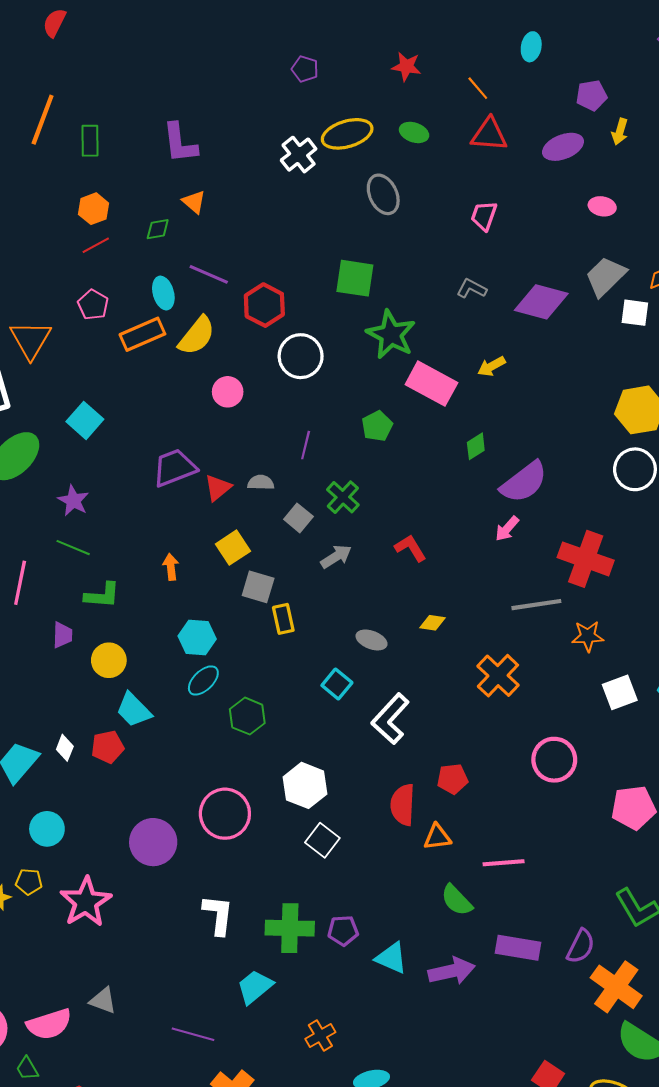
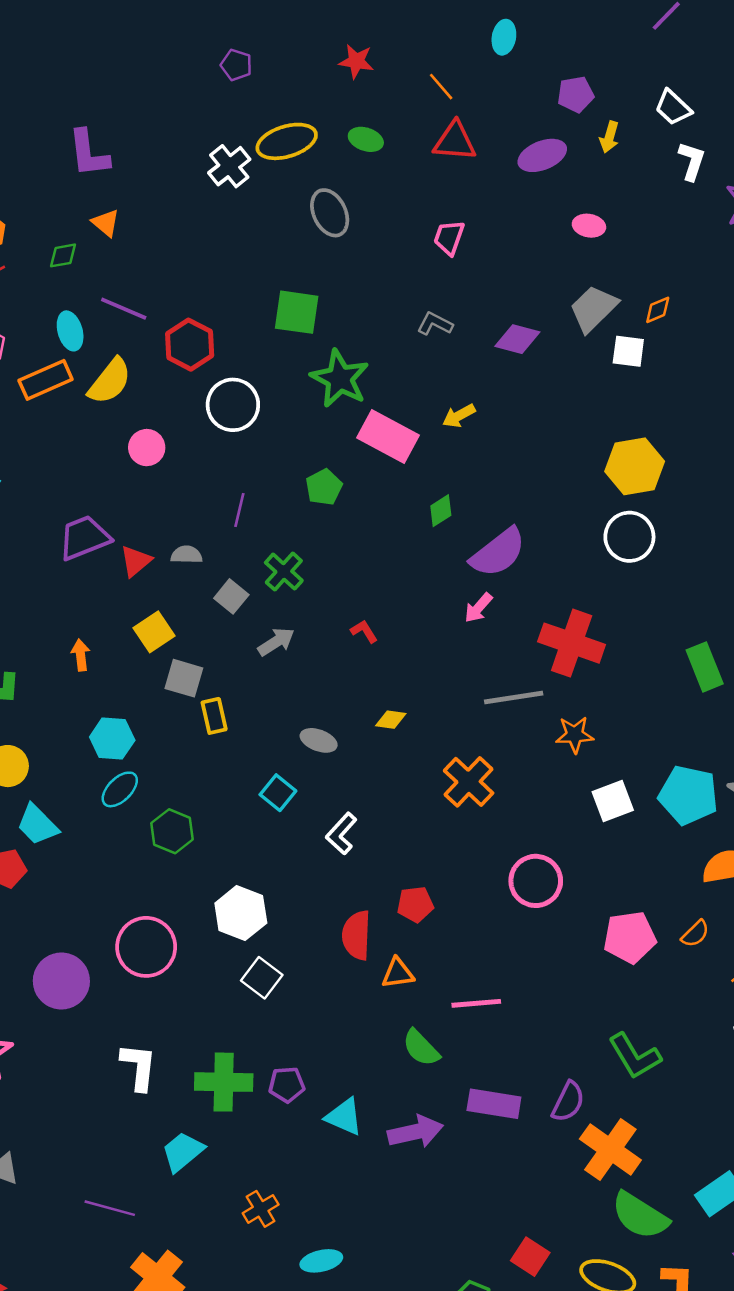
purple diamond: (541, 302) -> (517, 339), size x0.7
red L-shape: (410, 548) -> (364, 631), size x0.7
white L-shape: (390, 719) -> (341, 834), size x0.7

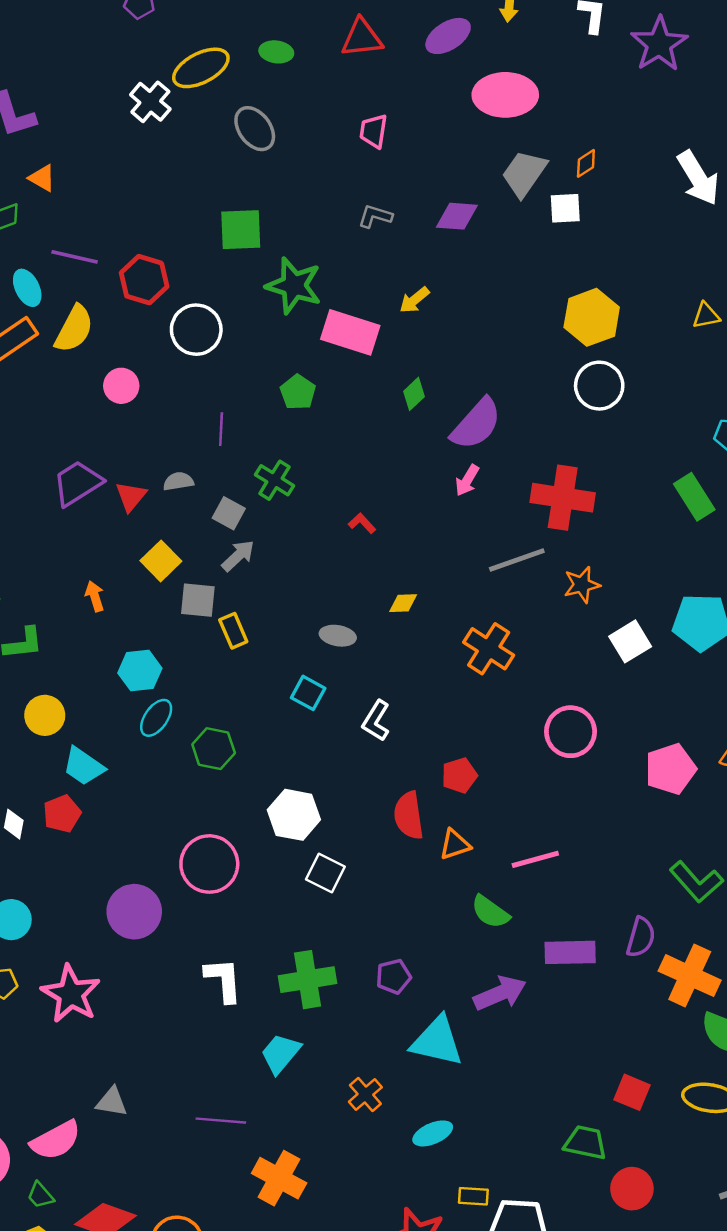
pink ellipse: (589, 226) -> (505, 95), size x2.0
gray arrow: (276, 642) -> (238, 556), moved
purple pentagon: (287, 1085) -> (394, 976), moved
cyan triangle: (344, 1117) -> (437, 1041), moved, size x1.4

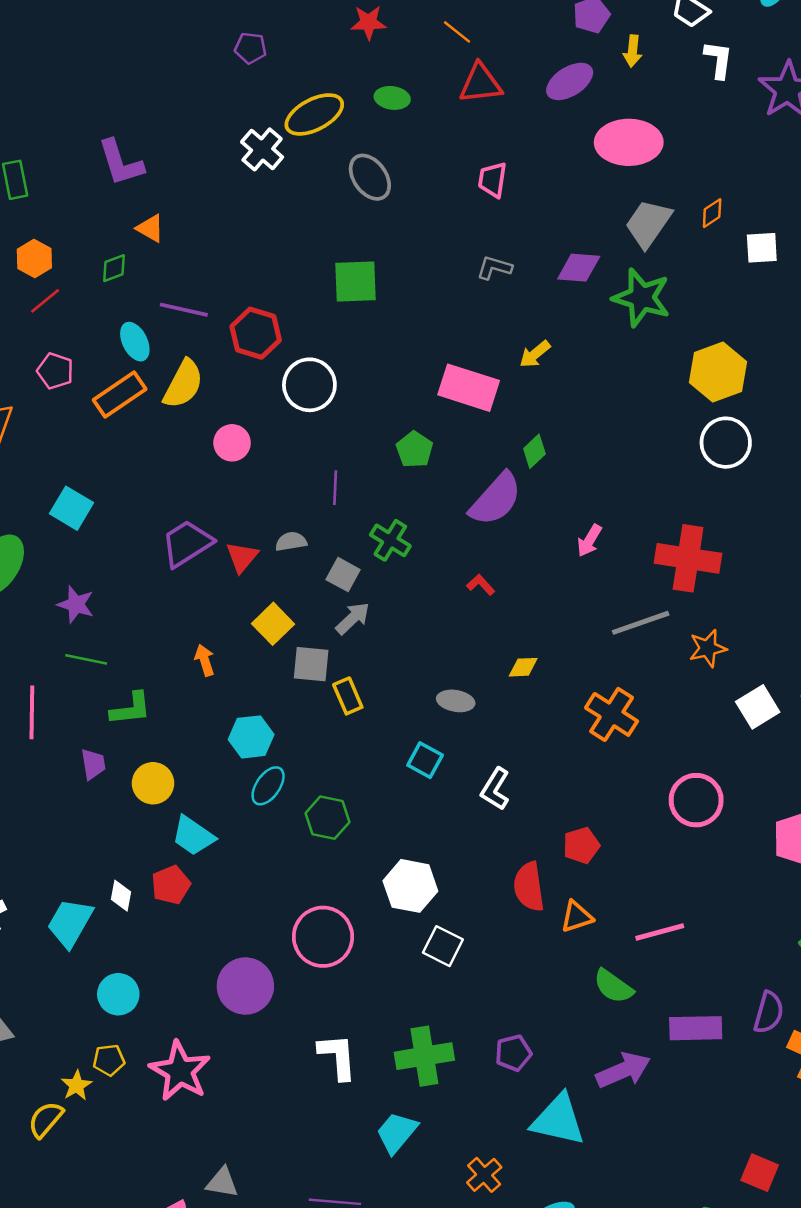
white square: (565, 208) -> (762, 248), moved
green star: (294, 286) -> (642, 298), moved
purple semicircle: (476, 424) -> (496, 499), moved

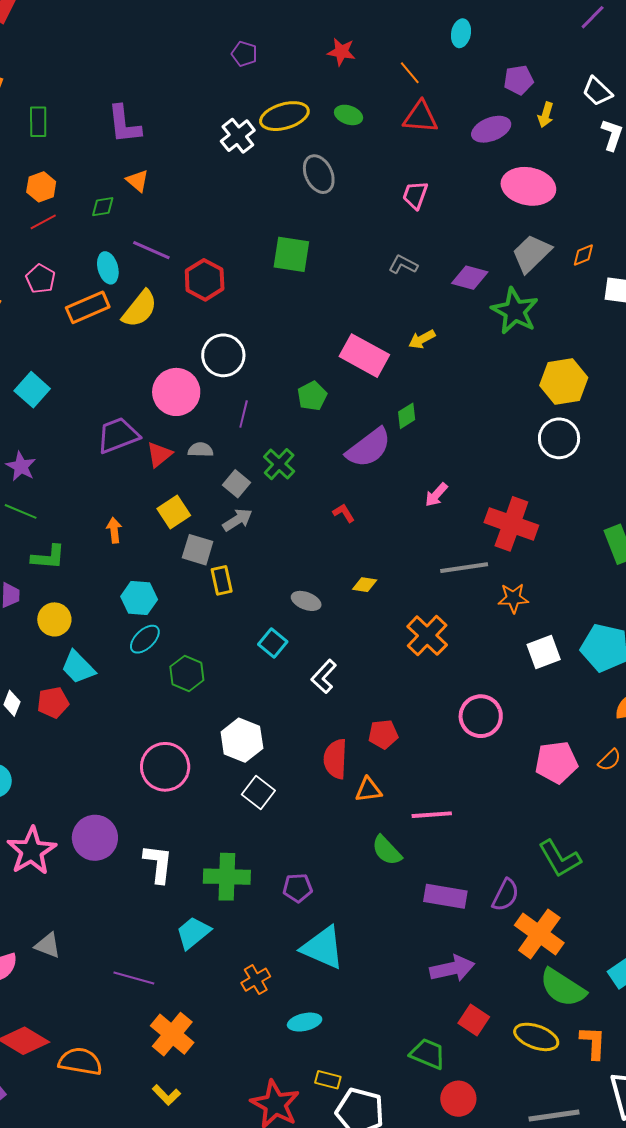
white circle: (309, 385) -> (223, 355), moved
pink circle: (232, 443) -> (176, 392), moved, size x1.6
purple circle: (245, 986) -> (95, 838), moved
purple arrow: (623, 1070) -> (452, 968), moved

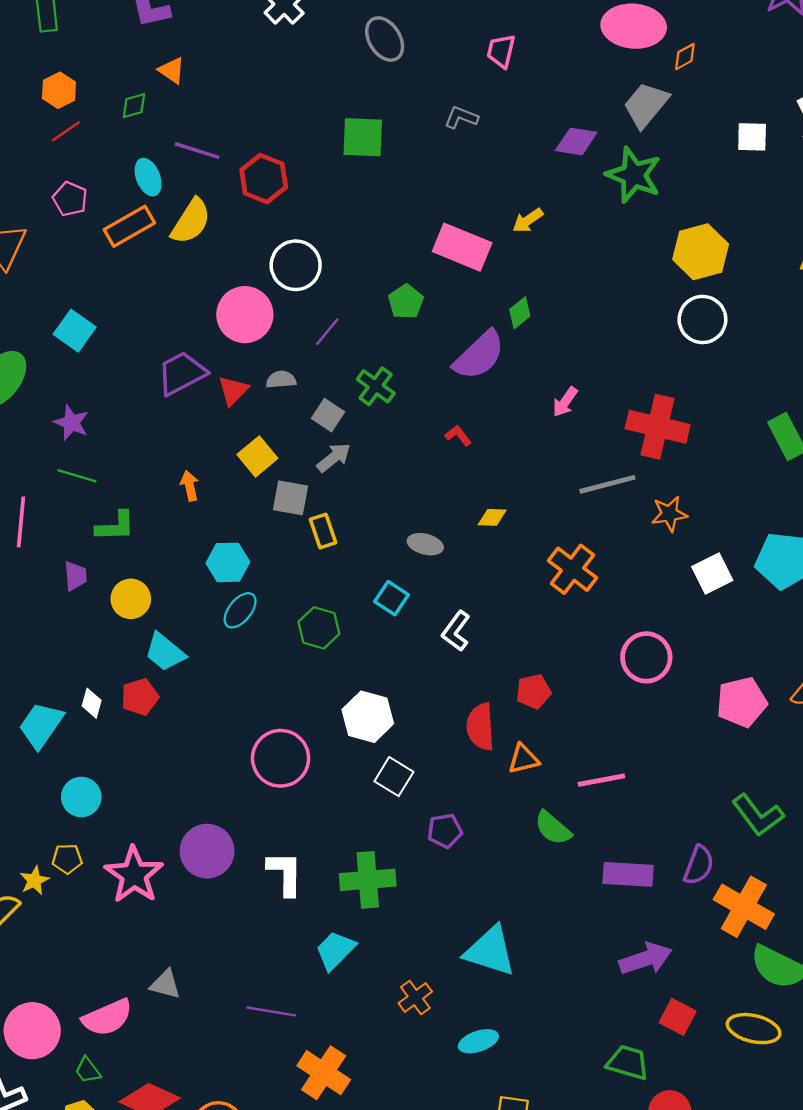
orange diamond: (583, 255) -> (685, 57), moved
gray L-shape: (403, 265) -> (461, 117), moved
purple line: (244, 414) -> (327, 332), turned 32
green hexagon: (187, 673) -> (319, 628), moved
purple pentagon: (298, 888) -> (445, 831), moved

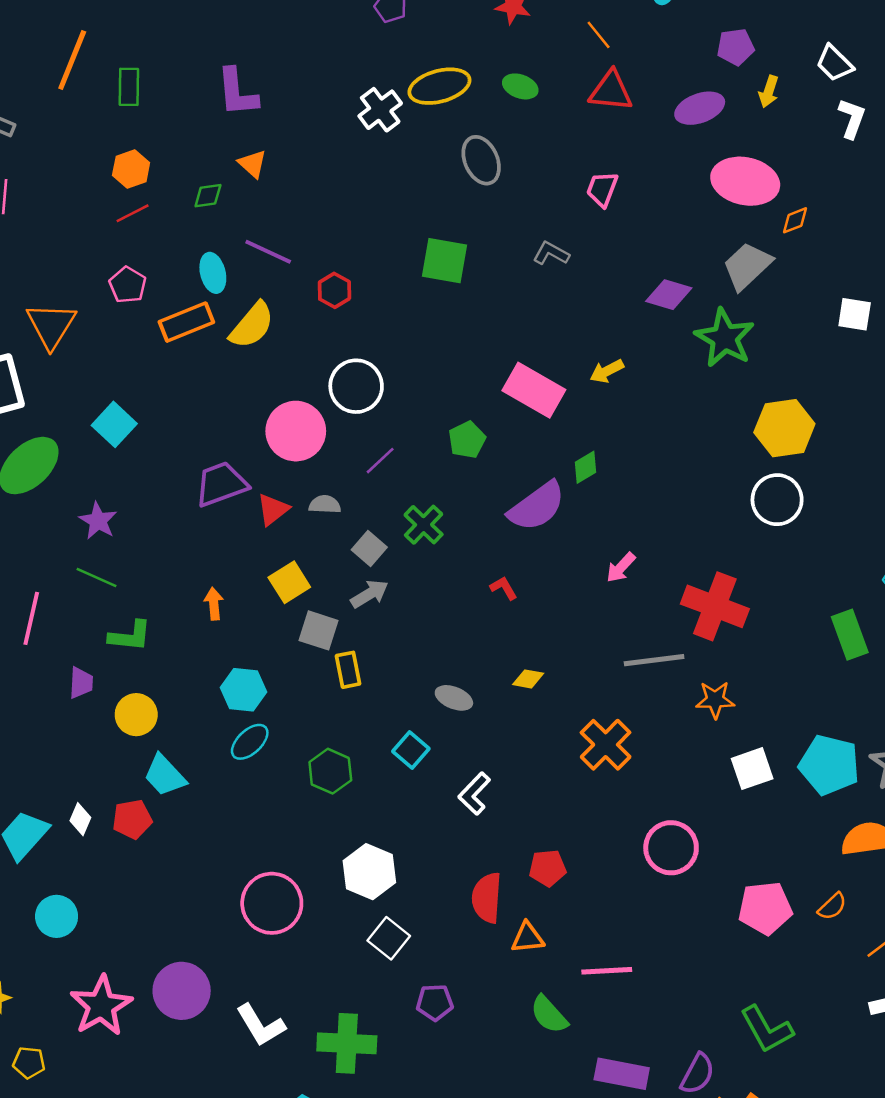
red hexagon: (264, 179) -> (334, 290), size x0.7
yellow pentagon: (67, 859) -> (29, 1063), moved
white L-shape: (285, 873) -> (261, 1025), turned 141

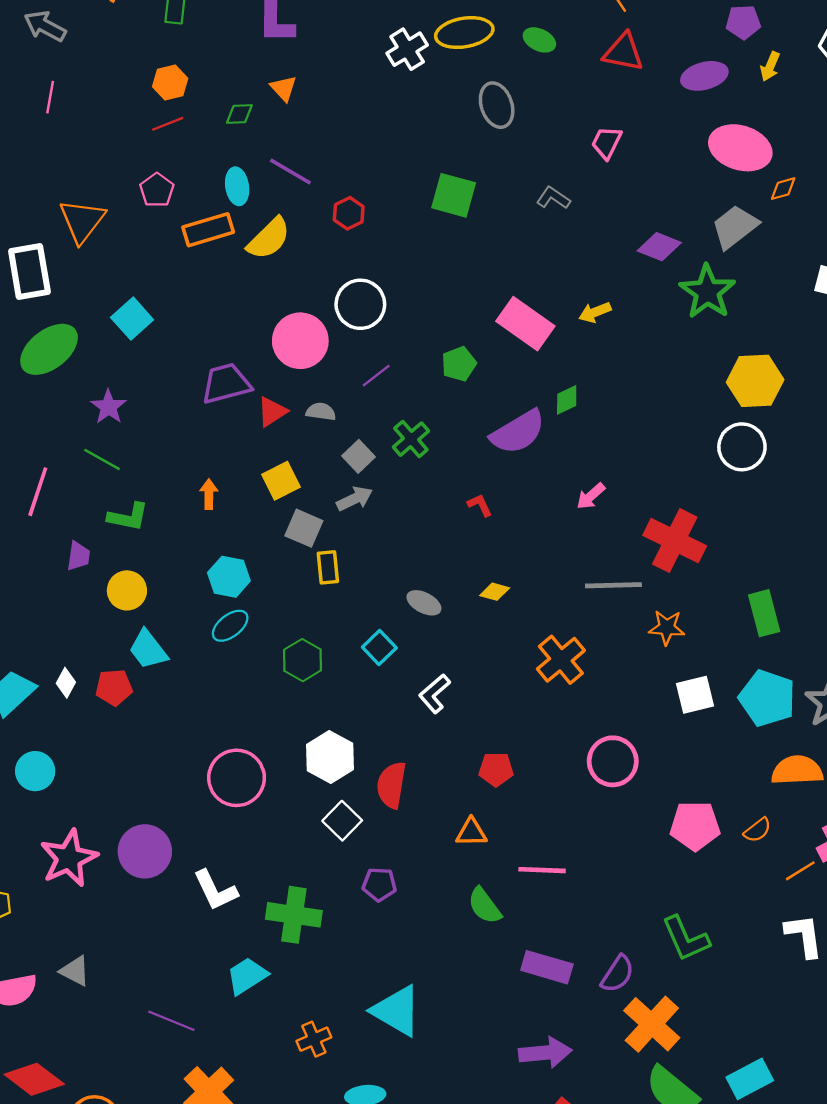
green rectangle: (850, 635) -> (764, 613), moved
red semicircle: (487, 898) -> (391, 785), moved

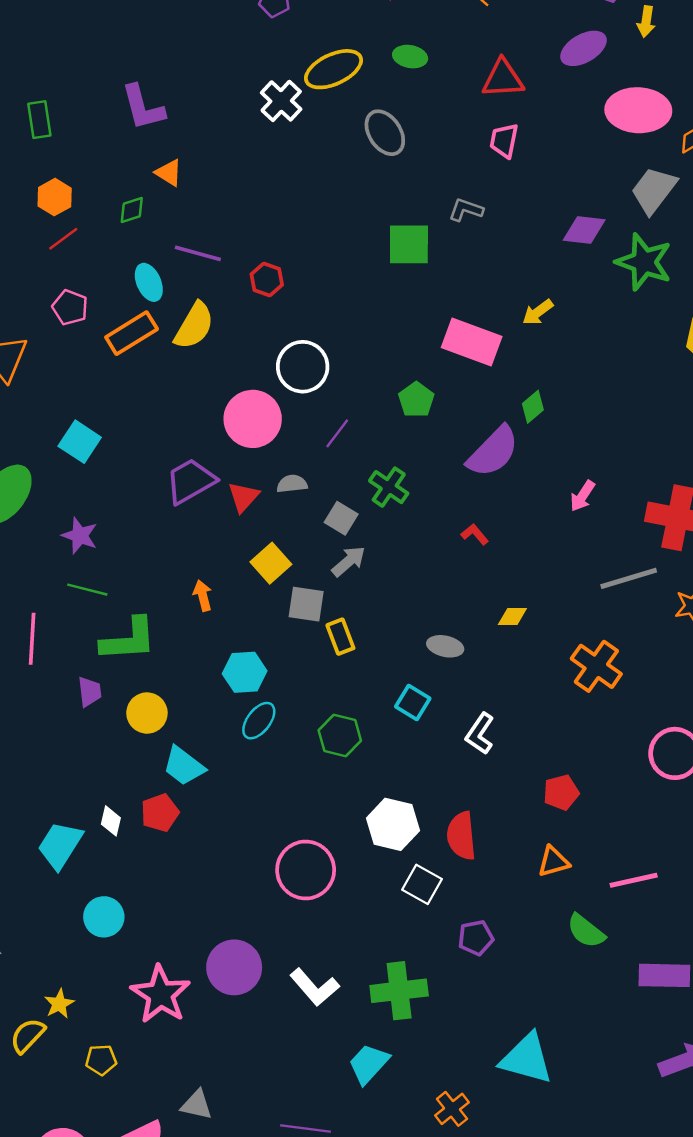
red triangle: (623, 52) -> (503, 79), moved
green square: (454, 195) -> (409, 244), moved
green L-shape: (128, 517) -> (129, 640), size x1.4

